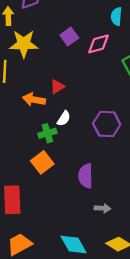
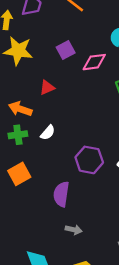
red triangle: (57, 87) -> (47, 88), moved
purple hexagon: (107, 124) -> (89, 160), moved
green cross: (47, 133) -> (18, 135), moved

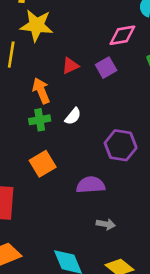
purple square: (66, 50) -> (106, 68), moved
orange arrow: (20, 109) -> (41, 91), turned 50
purple semicircle: (61, 194) -> (91, 185), turned 80

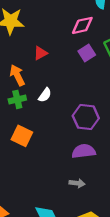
purple square: (106, 68) -> (87, 53), moved
orange square: (43, 164) -> (22, 136), turned -30
purple semicircle: (91, 185) -> (84, 151), moved

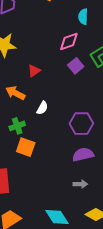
orange arrow: (17, 75) -> (15, 93), turned -30
green cross: (17, 99) -> (17, 126), moved

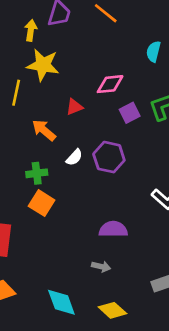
pink diamond: (69, 41) -> (110, 84), moved
purple hexagon: (81, 124) -> (109, 157), moved

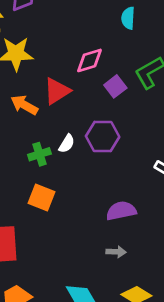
red triangle: (74, 107) -> (57, 91), size x1.5
orange arrow: (44, 130) -> (24, 105), moved
green cross: (37, 173) -> (39, 154), moved

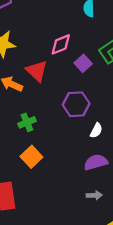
red triangle: (57, 91) -> (37, 71), turned -40
white semicircle: (67, 144) -> (96, 130), moved
orange square: (42, 198) -> (31, 157), turned 30

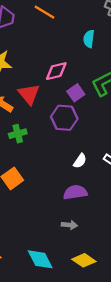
purple hexagon: (76, 104) -> (64, 118), moved
green cross: (27, 122) -> (18, 134), moved

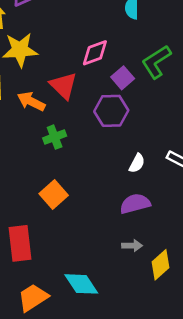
cyan diamond: (40, 259) -> (81, 284), moved
yellow diamond: (84, 260) -> (160, 265), moved, turned -70

